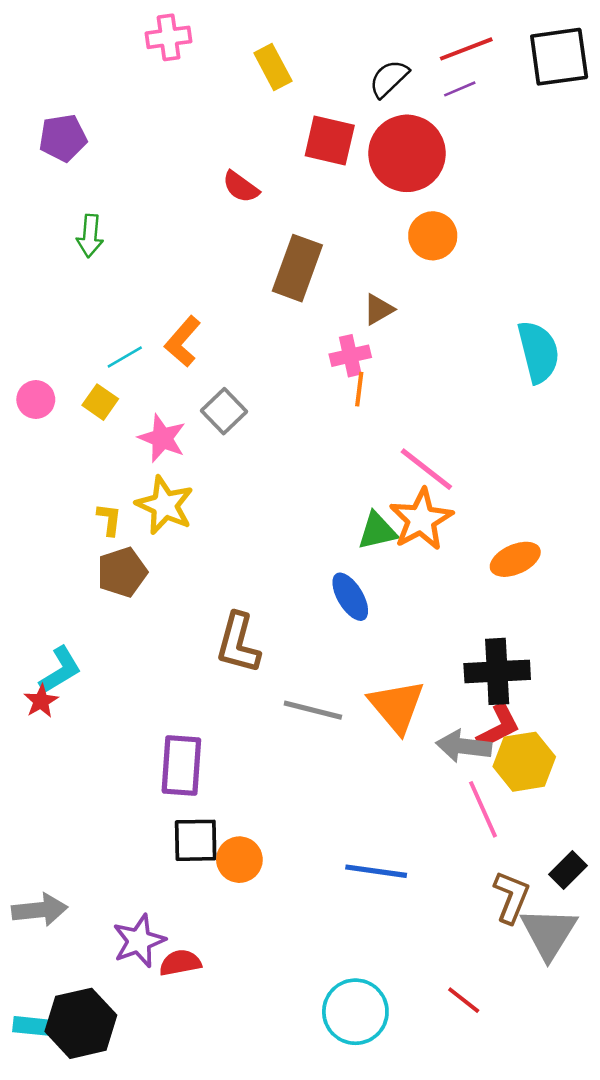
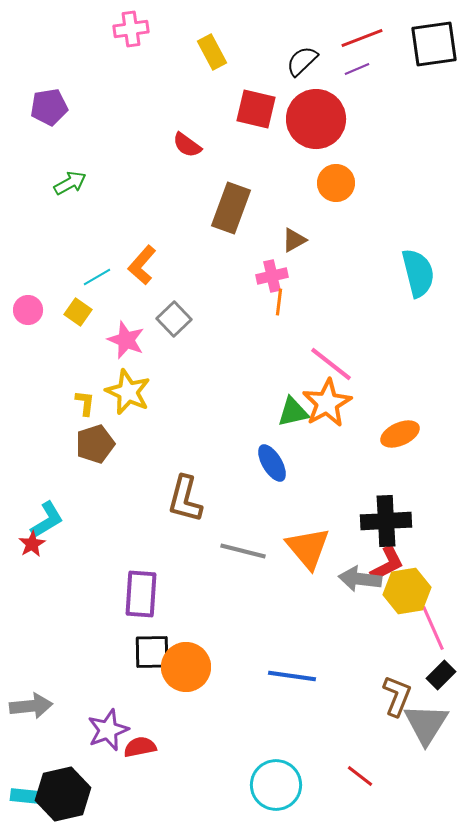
green arrow: (90, 236) -> (70, 183), turned -124
pink line: (483, 809) -> (433, 628), moved
orange circle: (239, 860) -> (186, 667), size x1.4

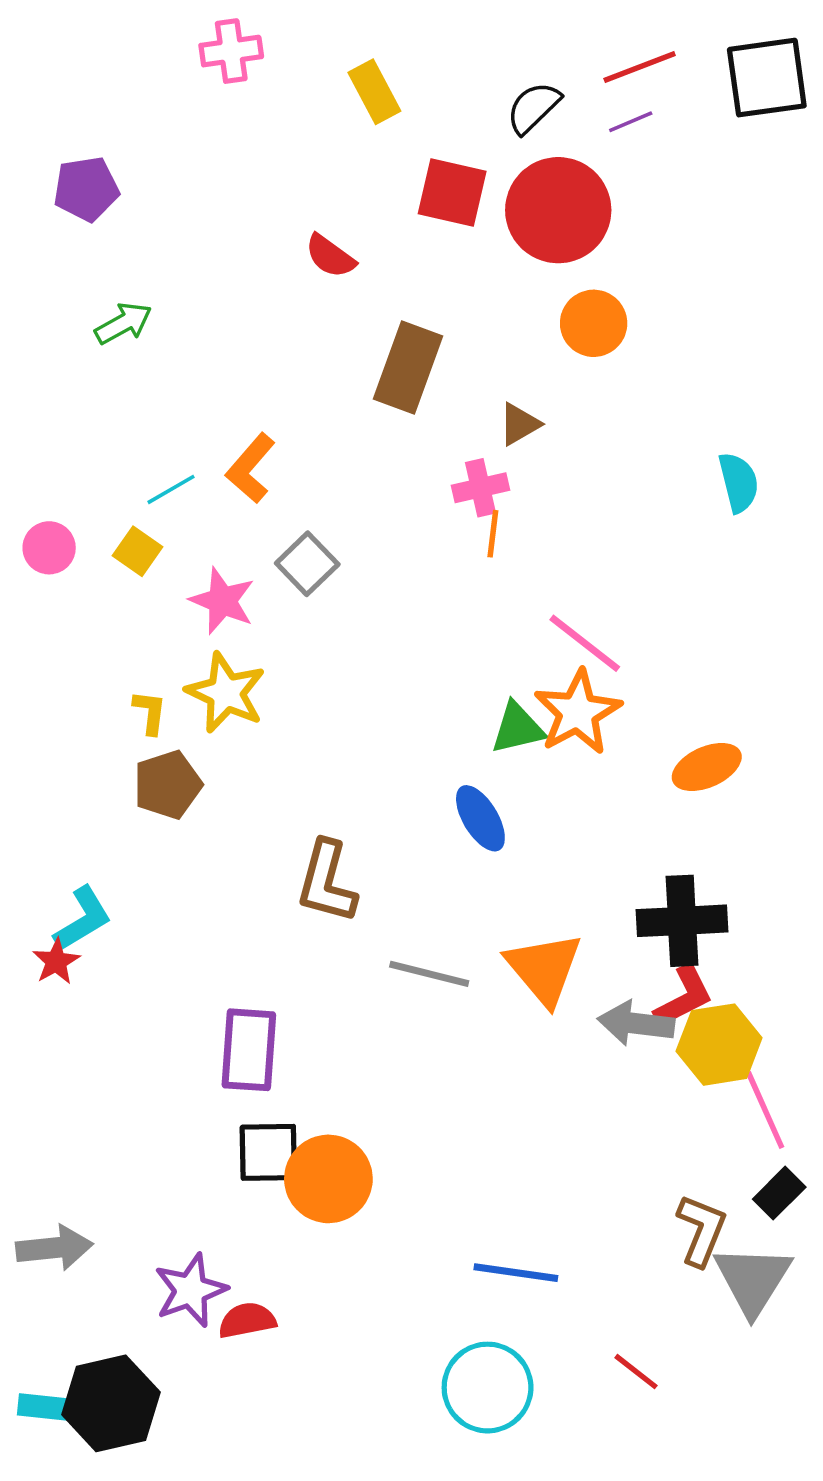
cyan semicircle: (418, 273) -> (739, 482), size x0.7
blue line: (292, 676) -> (516, 1273), moved

